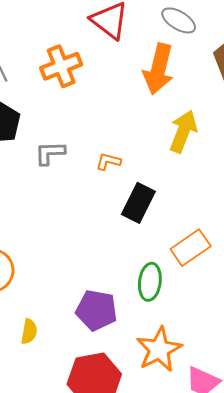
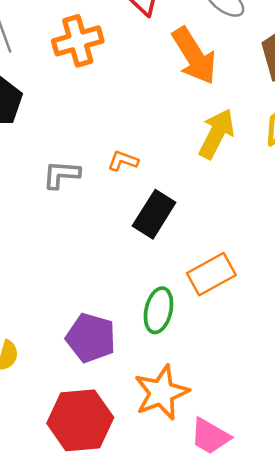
orange arrow: (158, 69) -> (194, 56), turned -51
gray L-shape: (50, 153) -> (61, 175), moved

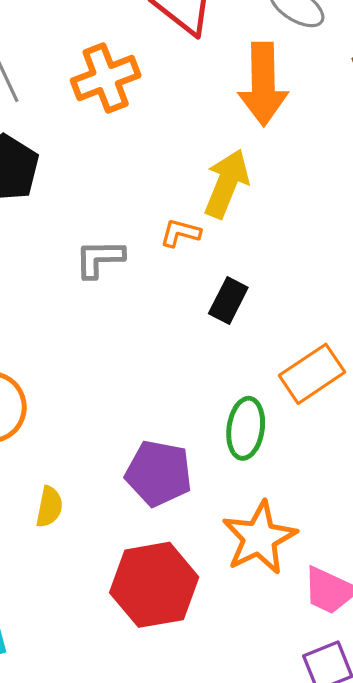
orange arrow: (194, 56) -> (263, 84), turned 36
yellow arrow: (217, 134) -> (227, 184), moved
black rectangle: (154, 214) -> (228, 300), size x0.7

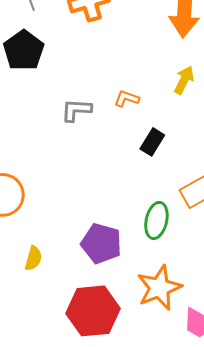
yellow arrow: (227, 184) -> (184, 80), moved, size x0.7

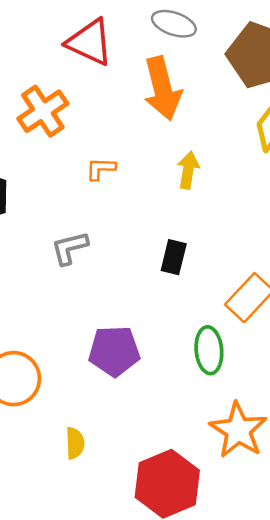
orange L-shape: (127, 99) -> (101, 169), moved
purple pentagon: (101, 243) -> (114, 351), moved

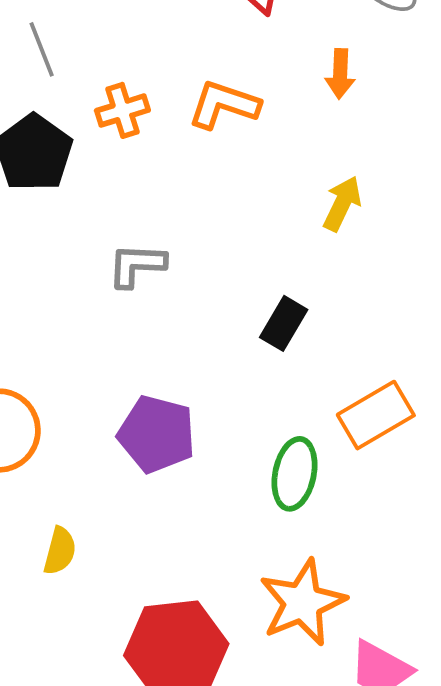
orange arrow: (162, 88) -> (340, 74), size x0.5
orange cross: (43, 111) -> (122, 110), moved, size x0.7
orange L-shape: (101, 169) -> (224, 105), moved, size x1.5

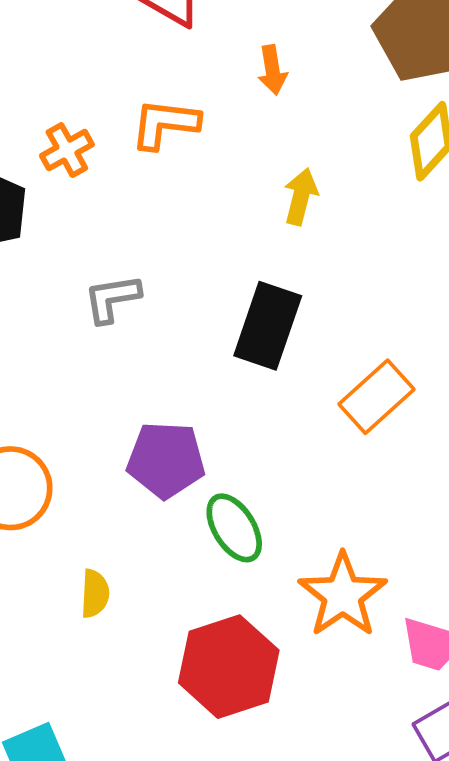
black rectangle: (284, 323) -> (268, 326), size x1.6
green ellipse: (294, 474) -> (234, 528), moved, turned -32

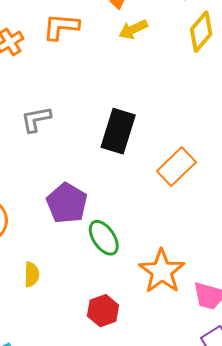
yellow arrow: (301, 197) -> (133, 29), moved, turned -128
purple pentagon: (166, 460) -> (67, 203), turned 30
red hexagon: (229, 667) -> (103, 311), size x0.6

